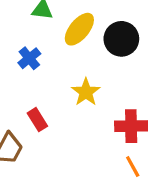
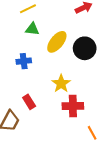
blue cross: (29, 58) -> (24, 61), turned 32
red cross: (131, 126) -> (73, 106), moved

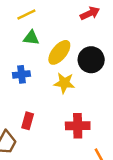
yellow star: (61, 84) -> (64, 83), moved, turned -30
red rectangle: (29, 102) -> (28, 121), turned 48

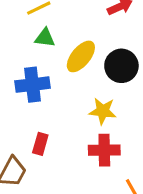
blue cross: (21, 74) -> (32, 85), size x1.5
yellow star: (64, 83) -> (103, 111), moved

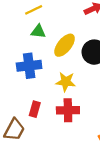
yellow star: (103, 111) -> (66, 82), moved
red cross: (104, 150) -> (68, 110), moved

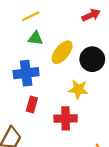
yellow star: (66, 82) -> (78, 89), moved
red rectangle: (35, 109) -> (32, 104), moved

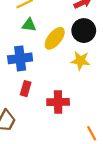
black circle: (92, 59) -> (84, 31), moved
yellow star: (78, 89) -> (80, 61), moved

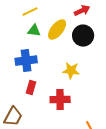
yellow ellipse: (55, 38) -> (57, 30), moved
yellow star: (80, 61) -> (71, 71), moved

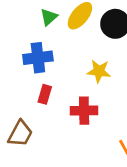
green triangle: (34, 31) -> (49, 17), turned -48

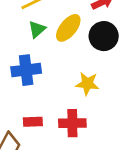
red rectangle: (45, 94) -> (33, 122), moved, turned 72

